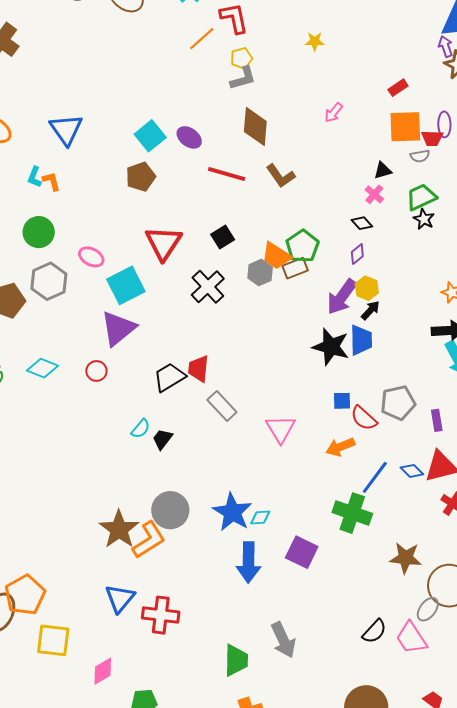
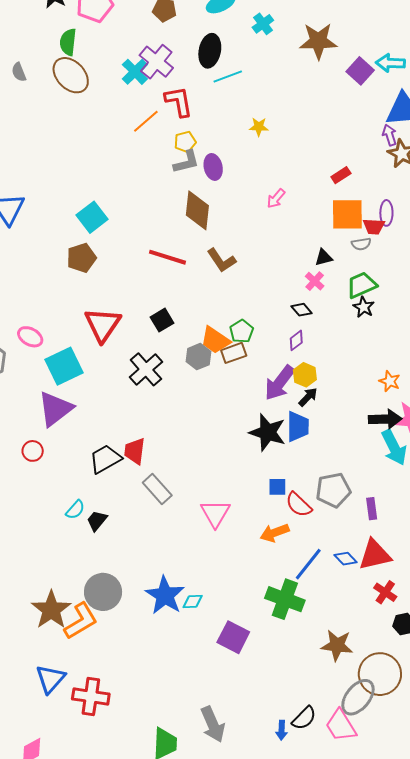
purple ellipse: (189, 137) -> (213, 167), moved, turned 40
green pentagon: (302, 246) -> (242, 331), size x0.7
blue arrow: (248, 562) -> (282, 730), moved, size x0.5
gray ellipse: (428, 609) -> (358, 697), size x1.5

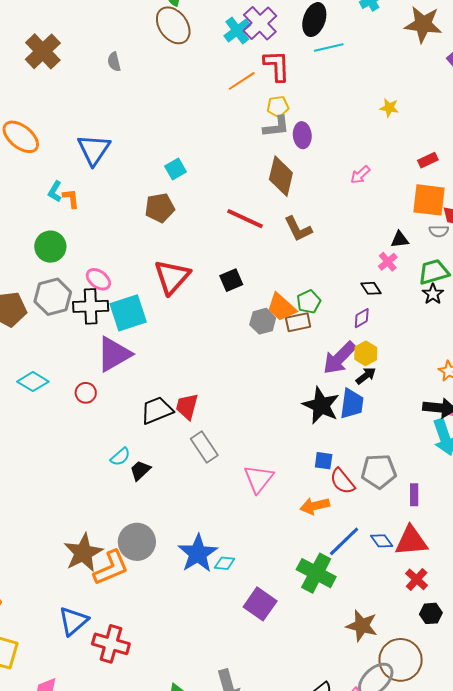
gray semicircle: (19, 72) -> (114, 62), moved
yellow star: (259, 127) -> (389, 108), moved
cyan square: (92, 217) -> (176, 169), size x0.7
black cross: (146, 369) -> (91, 306), moved, turned 32

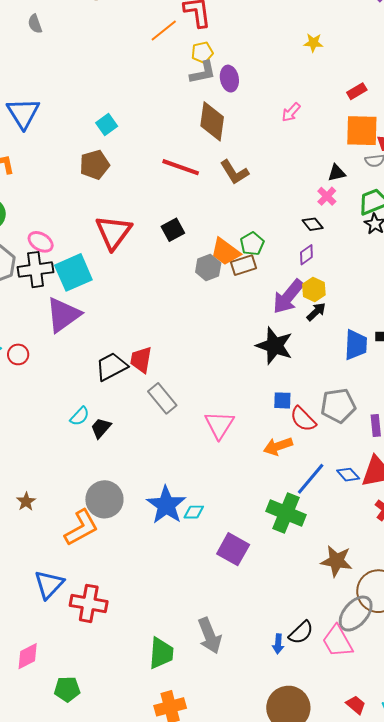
red circle: (86, 393) -> (18, 354), moved
blue trapezoid: (352, 404) -> (356, 345), moved
brown star: (83, 553) -> (26, 502), moved, size x0.5

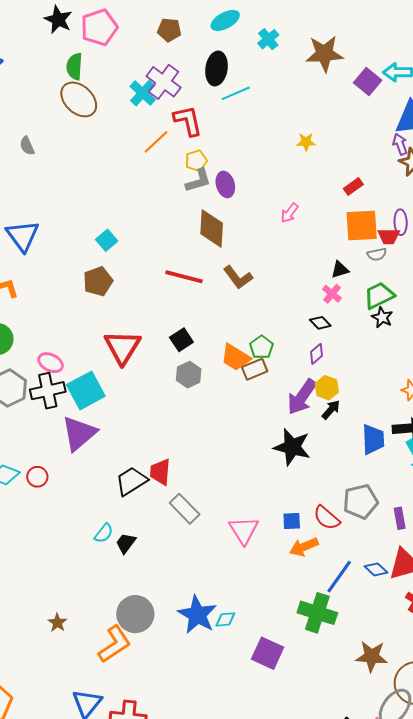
gray hexagon: (208, 267) -> (189, 375), moved
blue square: (282, 400) -> (292, 521), moved

